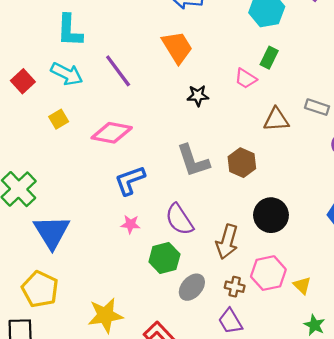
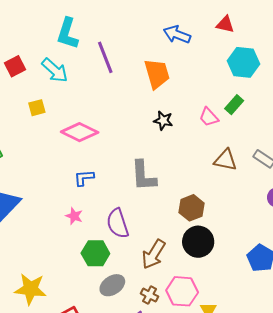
purple line: (118, 71) -> (105, 57), moved
brown hexagon: (242, 163) -> (192, 208), moved
blue L-shape: (130, 180) -> (84, 178), size x0.7

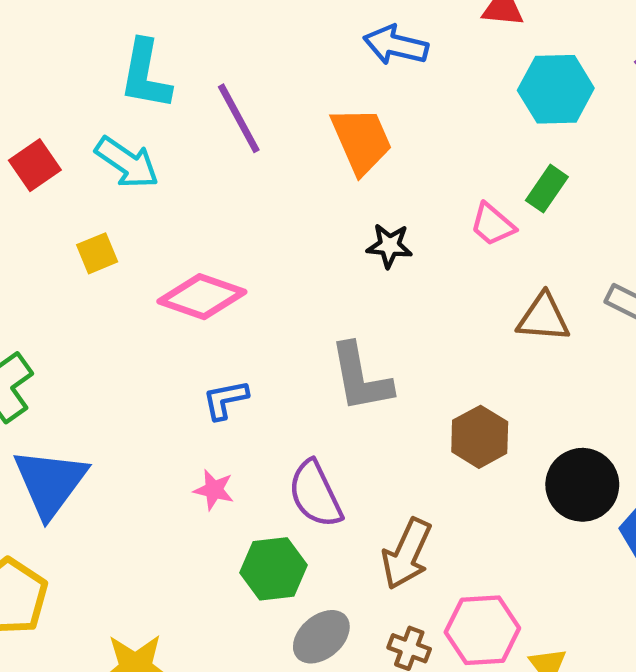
black circle: (198, 242) -> (582, 485), moved

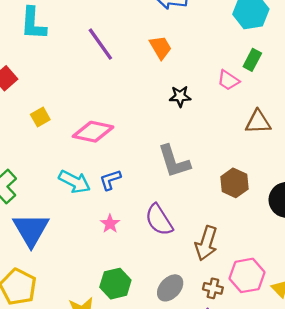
cyan L-shape: (145, 75) -> (33, 24), moved
orange trapezoid: (361, 140) -> (160, 48), size x0.7
cyan arrow: (127, 163) -> (75, 182), moved
pink star: (214, 490) -> (110, 224), turned 30
green hexagon: (274, 569) -> (115, 284), moved

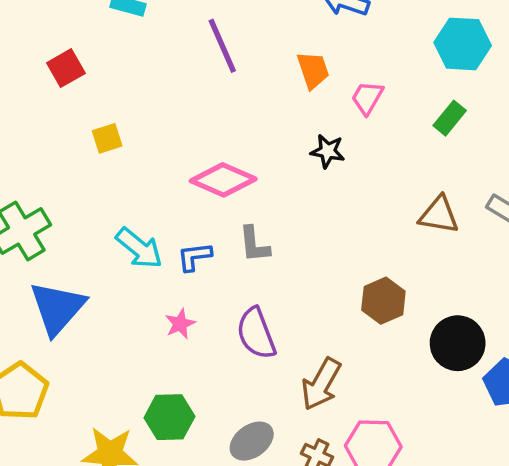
pink trapezoid: (228, 80) -> (367, 98), moved, turned 75
pink diamond: (93, 132) -> (223, 180), moved
gray L-shape: (174, 161) -> (254, 244), moved, size x0.7

